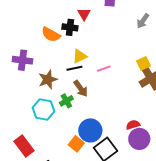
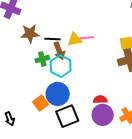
yellow triangle: (80, 56) -> (75, 39), moved
black line: (74, 68) -> (52, 39), moved
cyan hexagon: (43, 110) -> (61, 66), moved

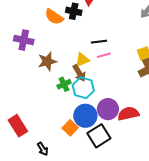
black line: (52, 39) -> (99, 42), moved
yellow triangle: (75, 39) -> (82, 60), moved
red semicircle: (100, 100) -> (128, 114), size x1.5
purple circle: (103, 115) -> (108, 109), moved

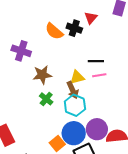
green cross: (64, 84) -> (46, 99), moved, turned -32

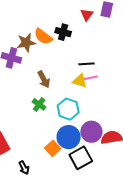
red triangle: (91, 18) -> (87, 15), moved
brown star: (42, 75) -> (26, 43), moved
yellow triangle: (77, 77) -> (80, 81), moved, turned 35
brown arrow: (73, 90) -> (44, 79), moved

